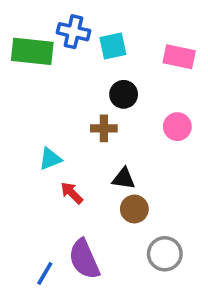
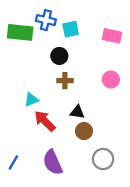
black circle: (124, 94) -> (59, 56), moved
red arrow: (72, 193) -> (45, 121), size x1.5
blue line: (45, 273) -> (13, 162), moved

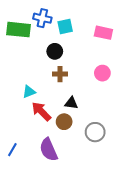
brown circle: (84, 131) -> (64, 122), moved
gray circle: (103, 159) -> (95, 132), moved

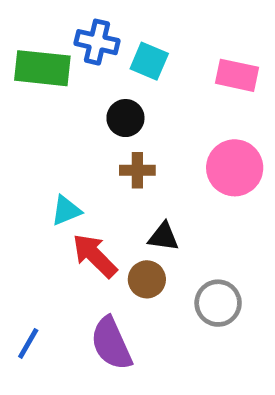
cyan square: (65, 26) -> (149, 61), turned 35
pink circle: (102, 73) -> (235, 168), size x1.5

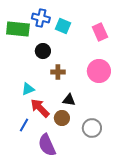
pink rectangle: (237, 75) -> (100, 32), turned 54
black circle: (125, 118) -> (43, 51), moved
blue line: (28, 343) -> (24, 125), moved

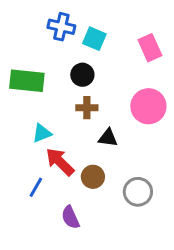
green rectangle: (18, 29) -> (27, 81), moved
black circle: (43, 51) -> (82, 75), moved
black triangle: (69, 100) -> (108, 138), moved
purple semicircle: (47, 145) -> (70, 217), size x0.7

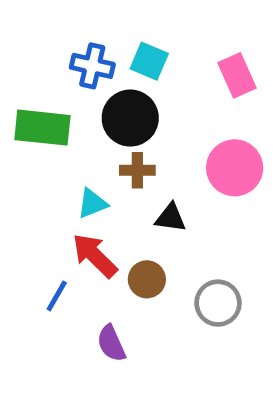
blue cross: (61, 27) -> (92, 66), moved
black circle: (82, 75) -> (130, 118), size x1.5
cyan triangle: (42, 133) -> (92, 203), moved

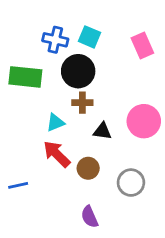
pink circle: (235, 168) -> (144, 121), moved
blue line: (57, 296) -> (18, 185), moved, turned 48
purple semicircle: (111, 343) -> (90, 217), moved

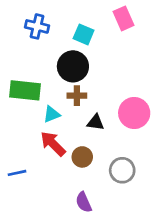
blue cross: (55, 40) -> (37, 26), moved
pink rectangle: (142, 45) -> (124, 18), moved
green rectangle: (25, 77) -> (25, 90), moved

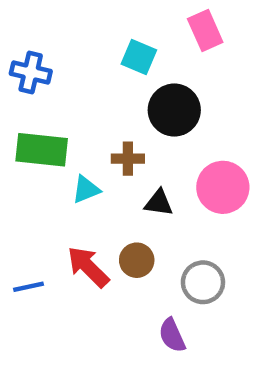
blue cross: (37, 26) -> (31, 72), moved
black circle: (73, 66) -> (174, 110), moved
red arrow: (53, 144) -> (88, 267), moved
purple semicircle: (84, 202) -> (172, 335), moved

